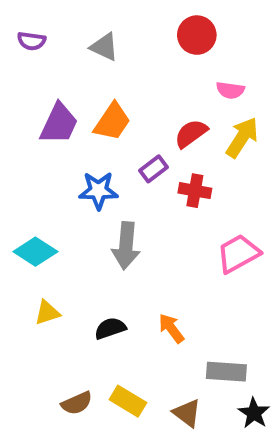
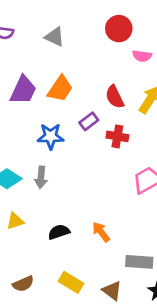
pink semicircle: (230, 90) -> (142, 56), moved
red semicircle: (191, 133) -> (115, 97), turned -80
gray arrow: (126, 246) -> (41, 177), moved, size x0.7
brown semicircle: (77, 403) -> (23, 284), moved

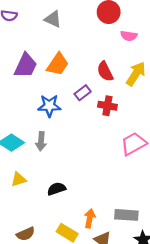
orange arrow: (101, 232) -> (90, 218), moved, turned 48

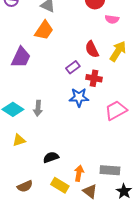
orange trapezoid: (58, 64) -> (44, 30), moved
purple trapezoid: (26, 65) -> (21, 57), moved
blue star: (49, 106) -> (79, 97), moved
black semicircle: (56, 189) -> (51, 157), moved

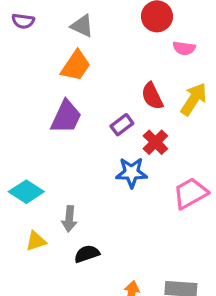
purple trapezoid: (21, 57) -> (66, 117), moved
red cross: (94, 78) -> (155, 142), turned 35
gray arrow: (38, 108) -> (69, 219), moved
black semicircle: (51, 157) -> (87, 254), moved

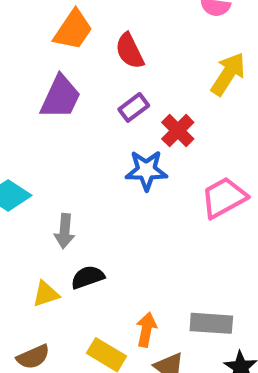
red semicircle: (152, 96) -> (130, 51), moved
yellow triangle: (36, 241) -> (46, 294), moved

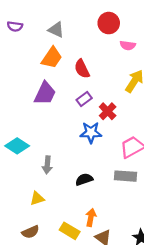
black semicircle: (88, 277) -> (84, 179), moved
gray rectangle: (211, 323) -> (125, 176), moved

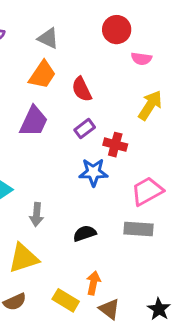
red cross: (108, 111) -> (115, 145), turned -30
yellow triangle: (37, 198) -> (23, 258), size x1.6

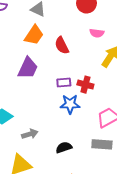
pink semicircle: (141, 59) -> (97, 33), moved
purple rectangle: (85, 129) -> (64, 82), moved, turned 32
gray arrow: (37, 214) -> (30, 134), turned -112

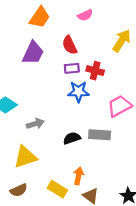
pink semicircle: (97, 33) -> (85, 15), moved, turned -32
red semicircle: (62, 45) -> (70, 45), moved
gray rectangle: (102, 144) -> (100, 135), moved

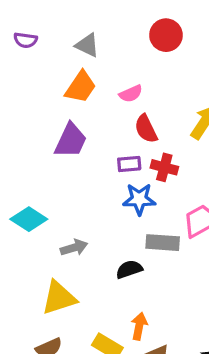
pink semicircle: (85, 15) -> (131, 94), moved
red semicircle: (70, 45) -> (146, 129), moved
gray rectangle: (100, 135) -> (163, 243), moved

